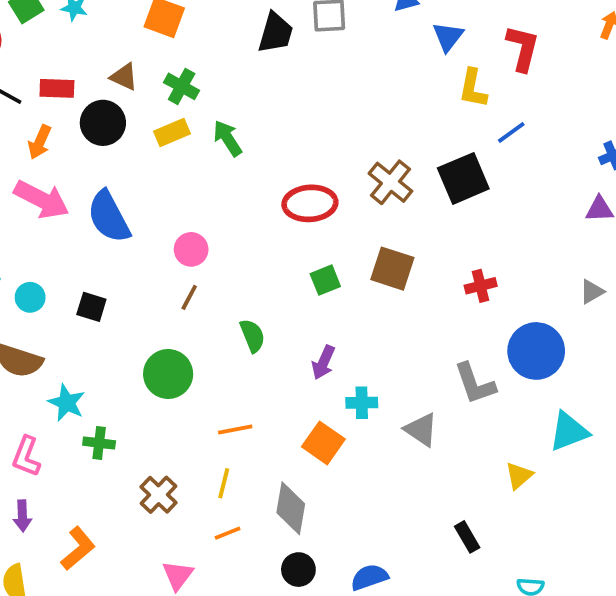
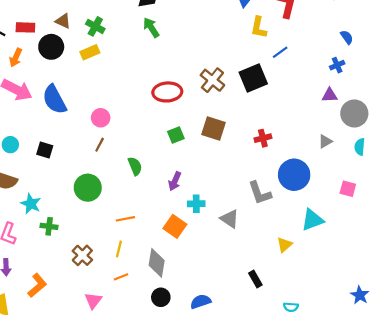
green arrow: (228, 138) -> (151, 27), moved

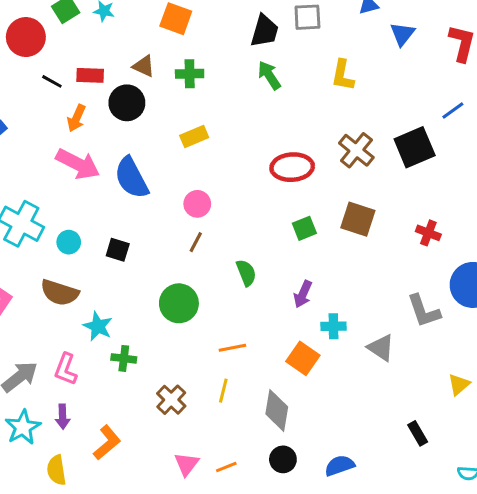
green cross: (95, 26) -> (190, 74), turned -30
yellow L-shape: (259, 27) -> (343, 75), moved
yellow rectangle: (90, 52) -> (194, 137), moved
red cross: (263, 138) -> (428, 233), turned 35
orange line: (121, 277) -> (226, 467), moved

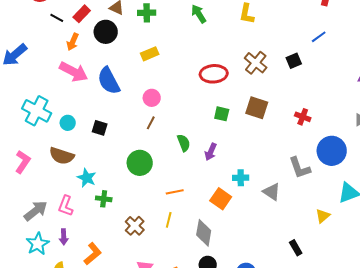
red rectangle: (90, 75) -> (82, 14), turned -48
black square: (415, 147) -> (294, 61), size x0.6
green square: (304, 228) -> (222, 114), turned 35
purple arrow: (303, 294) -> (211, 152), moved

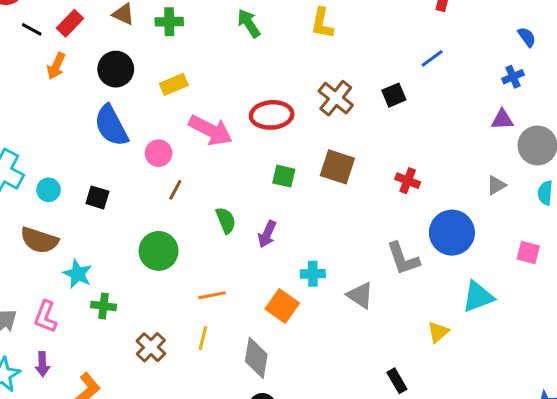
black circle: (106, 32) -> (116, 69), moved
pink arrow: (74, 72) -> (210, 130), moved
pink circle: (152, 98) -> (159, 153), moved

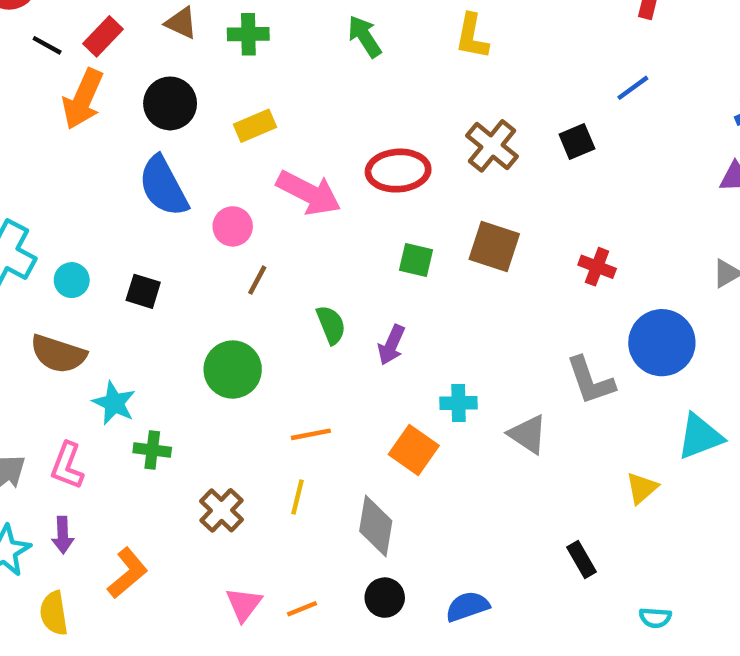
orange arrow: (56, 66) -> (83, 99), size x1.5

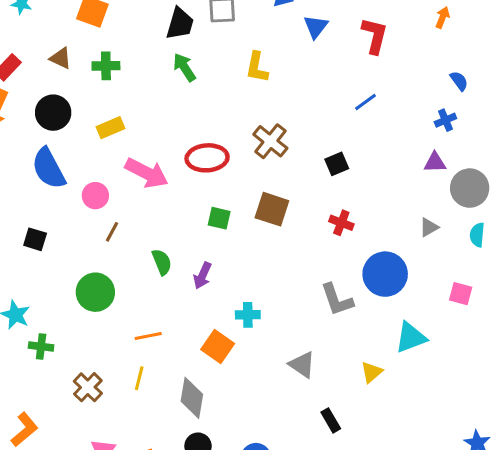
black square: (577, 141) -> (337, 164), moved
gray triangle: (528, 434) -> (302, 365), moved

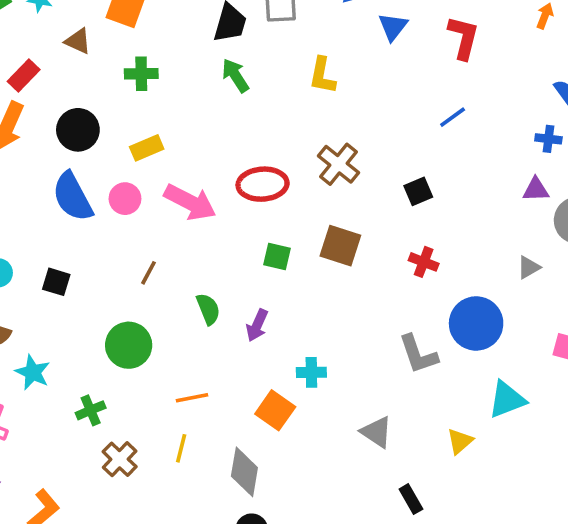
brown triangle: (61, 58) -> (78, 41), moved
blue cross: (445, 120) -> (548, 139), turned 30
pink circle: (95, 196) -> (125, 199), moved
green cross: (41, 346) -> (91, 410), moved, turned -30

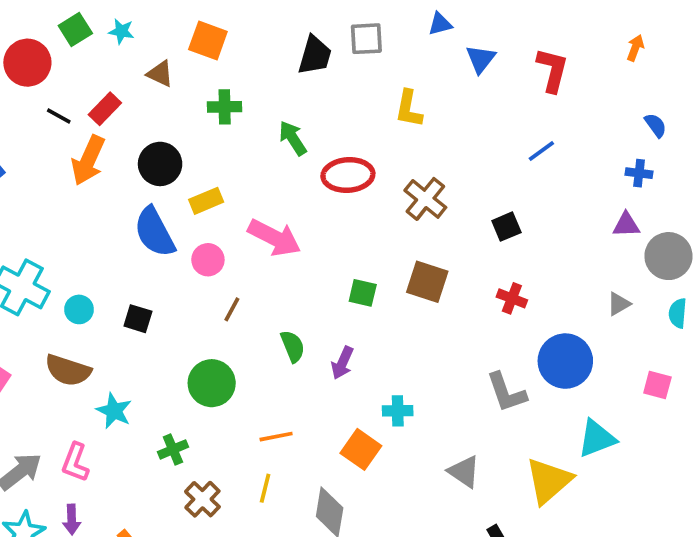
green arrow: (235, 76) -> (293, 138), moved
yellow rectangle: (147, 148) -> (206, 201), moved
red ellipse: (263, 184) -> (348, 175), moved
pink circle: (125, 199) -> (208, 260), moved
yellow triangle: (460, 441) -> (549, 481), size x1.8

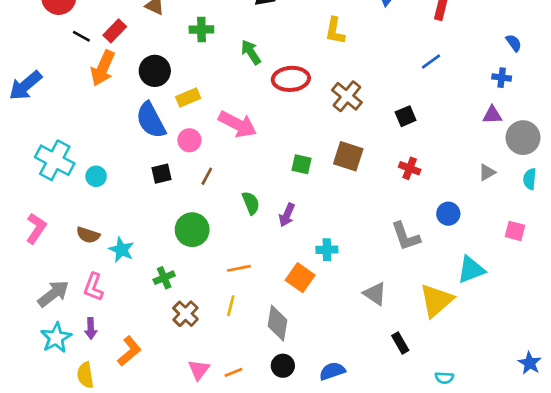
black square: (138, 319) -> (161, 174), moved, turned -30
blue circle: (565, 361) -> (448, 214), size x0.6
brown semicircle: (68, 370) -> (88, 235), moved, size x0.7

